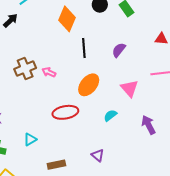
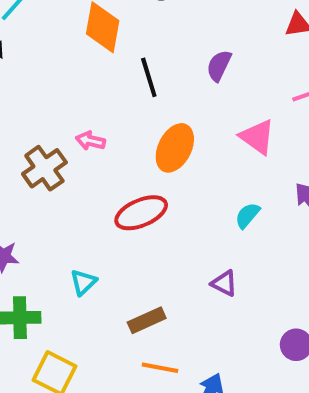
brown cross: (25, 69) -> (44, 168), moved
cyan semicircle: (110, 115) -> (247, 215), moved

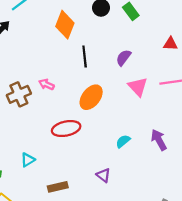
pink triangle: (257, 137) -> (138, 87), moved

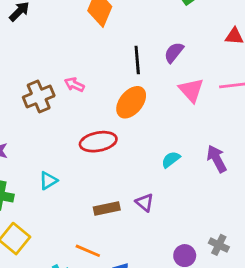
black line: (85, 56) -> (137, 60), moved
brown rectangle: (58, 187) -> (107, 208), moved

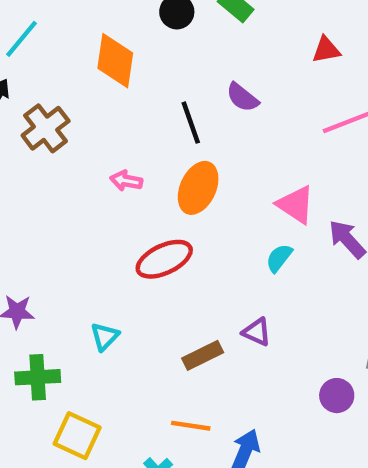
purple semicircle: (174, 52) -> (242, 97), turned -75
pink arrow: (74, 85) -> (126, 181), moved
pink triangle: (191, 90) -> (296, 205), moved
brown cross: (39, 97) -> (46, 128), moved

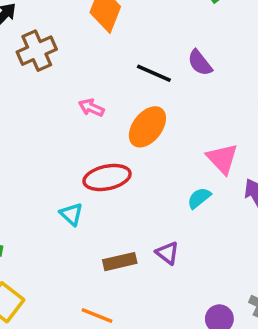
black line: (191, 123) -> (154, 73), turned -60
cyan triangle: (105, 336) -> (71, 214), moved, turned -45

